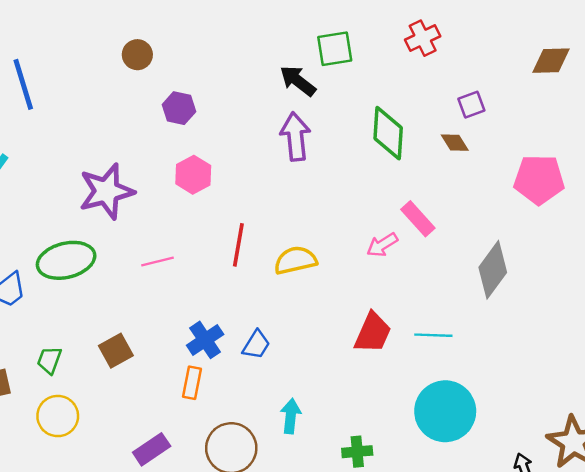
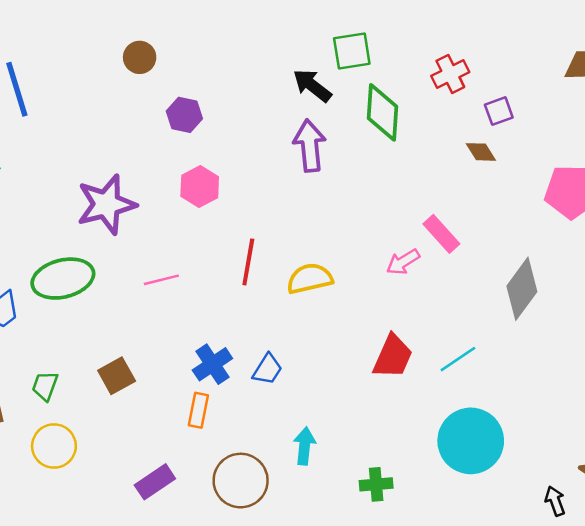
red cross: (423, 38) -> (450, 74), moved
green diamond: (388, 133) -> (382, 112), moved
cyan line: (433, 335) -> (458, 359), turned -36

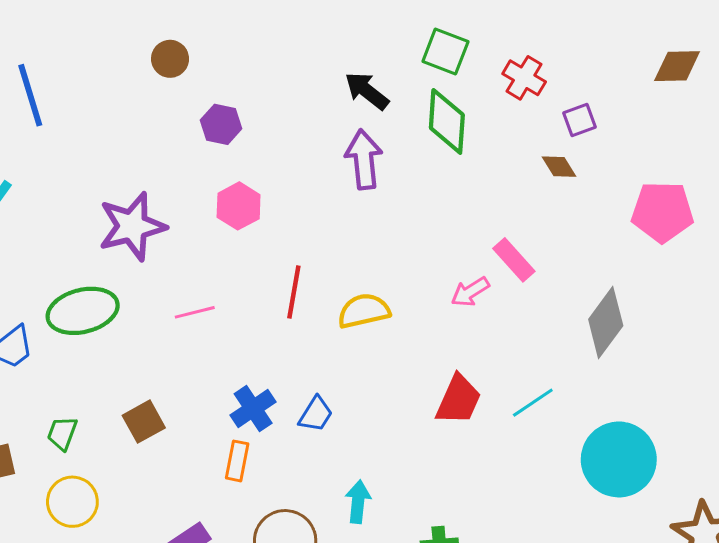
green square: (352, 51) -> (445, 52), moved, turned 30
red cross: (450, 74) -> (524, 78), turned -33
cyan circle: (471, 441) -> (619, 459), moved

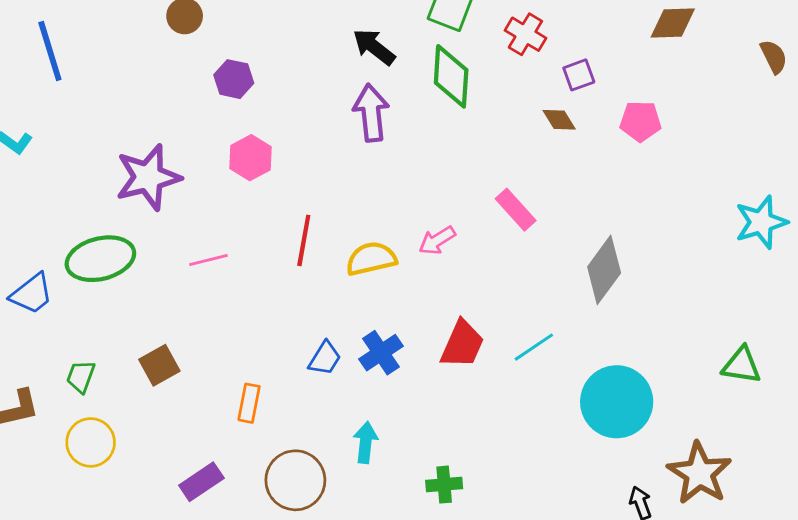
pink pentagon: (662, 212) -> (640, 121), moved, size x0.7
pink arrow: (470, 292) -> (437, 240), moved
blue cross: (253, 408) -> (381, 353), moved

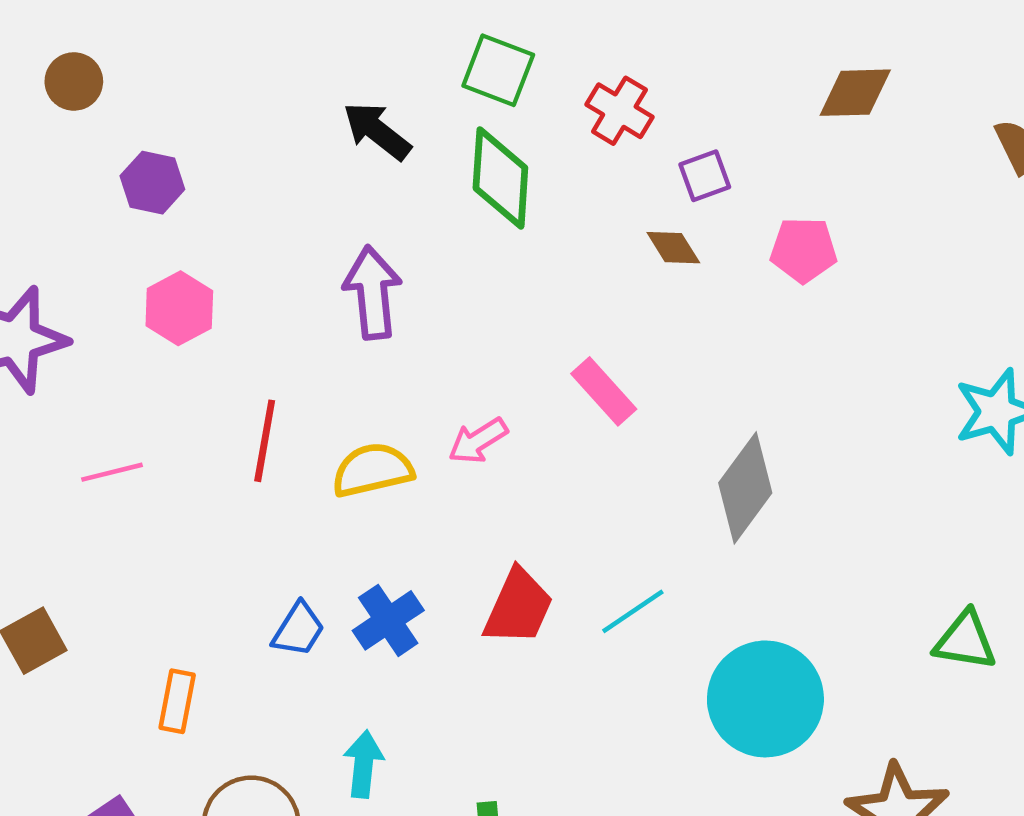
purple arrow: (371, 113) -> (372, 293), moved

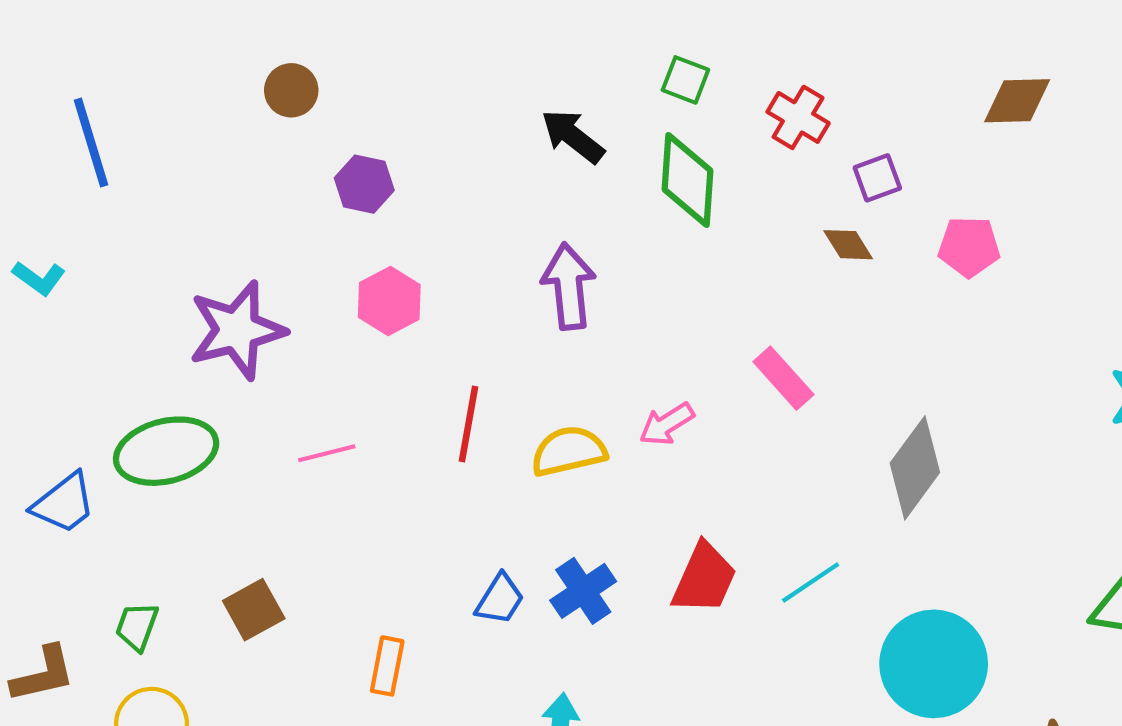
green square: (498, 70) -> (685, 80), size x0.7

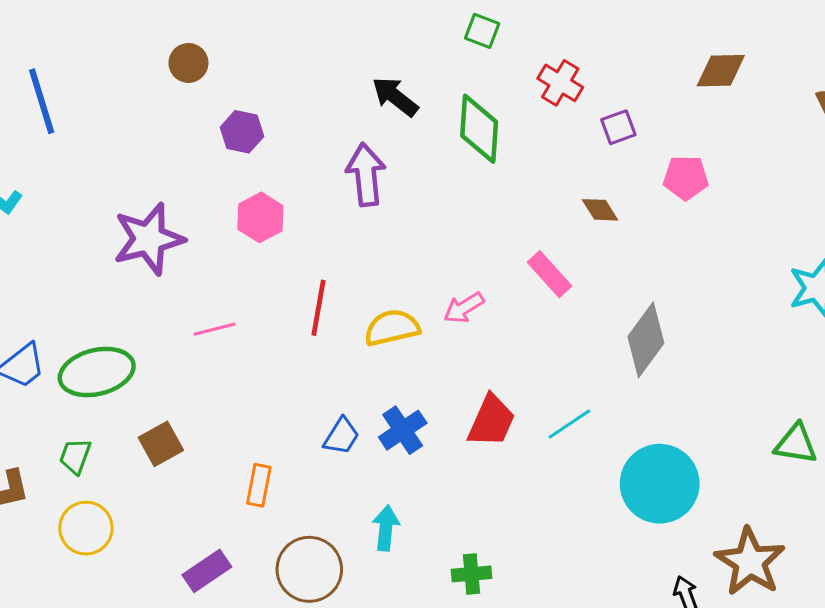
green square: (685, 80) -> (482, 31), moved
brown diamond: (848, 245) -> (600, 210), moved
purple arrow: (569, 286) -> (366, 175), moved
green ellipse: (166, 451) -> (97, 372), moved

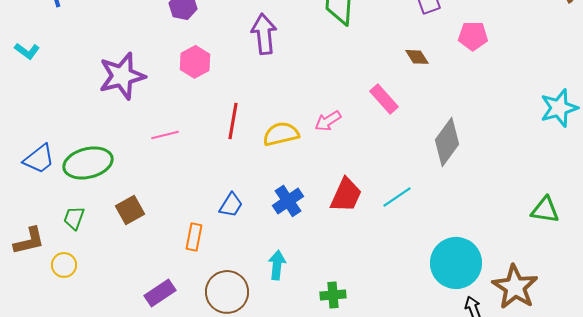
blue trapezoid: (341, 436) -> (231, 205), moved
cyan circle: (660, 484) -> (456, 263), moved
yellow circle: (86, 528) -> (64, 265), moved, size x0.7

